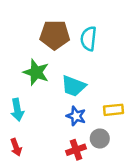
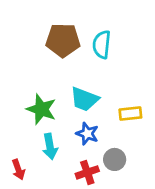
green star: (36, 72) -> (41, 109), moved
cyan arrow: (17, 110) -> (50, 147), moved
yellow rectangle: (114, 110) -> (130, 114), moved

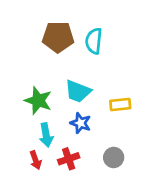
gray circle: (115, 159) -> (114, 157), moved
red arrow: (18, 170) -> (36, 160), moved
red cross: (87, 172) -> (69, 159), moved

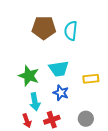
cyan trapezoid: (78, 91) -> (59, 69), turned -30

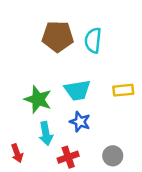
yellow rectangle: (91, 79) -> (123, 90), moved
red arrow: (27, 121) -> (17, 153), moved

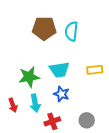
green star: (38, 99) -> (29, 77), turned -30
red arrow: (17, 153) -> (13, 105), moved

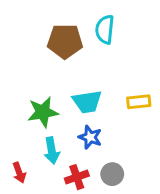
cyan semicircle: (72, 31) -> (105, 29), moved
red arrow: (13, 105) -> (19, 173), moved
gray circle: (87, 120) -> (112, 174), moved

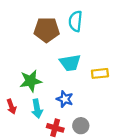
cyan trapezoid: (87, 102) -> (70, 63), moved
red arrow: (19, 173) -> (11, 107), moved
red cross: (77, 177) -> (55, 128), turned 35

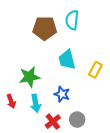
cyan trapezoid: (70, 63) -> (67, 60), turned 85
yellow rectangle: (100, 73) -> (95, 70), turned -56
red cross: (55, 128) -> (53, 122), turned 35

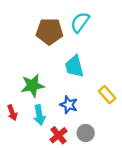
cyan semicircle: (72, 20) -> (80, 22), turned 30
yellow rectangle: (95, 70) -> (107, 95), moved, turned -70

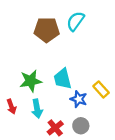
cyan trapezoid: (74, 66) -> (63, 79), moved
blue star: (69, 105) -> (79, 99), moved

